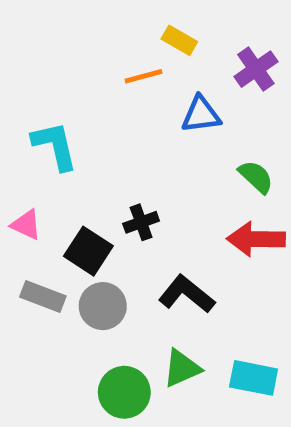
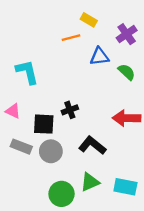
green semicircle: (256, 177) -> (127, 72), moved
black square: (88, 251) -> (44, 124), turned -30

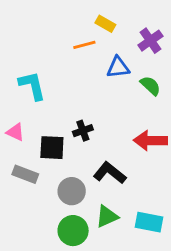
gray circle: (51, 151) -> (72, 191), moved

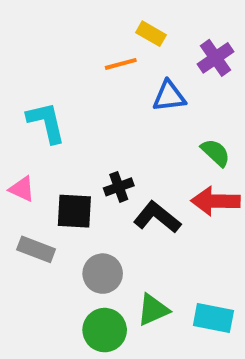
green semicircle: (150, 86) -> (216, 153), moved
black L-shape: (110, 173) -> (157, 217), moved

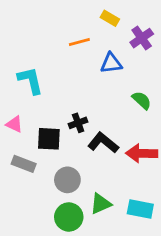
yellow rectangle: (151, 34) -> (110, 18), moved
red arrow: (216, 201) -> (142, 153), moved

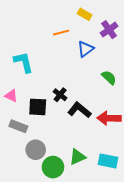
blue triangle: (111, 63) -> (86, 49), turned -30
black cross: (78, 123) -> (60, 95), turned -32
gray circle: (67, 180) -> (36, 150), moved

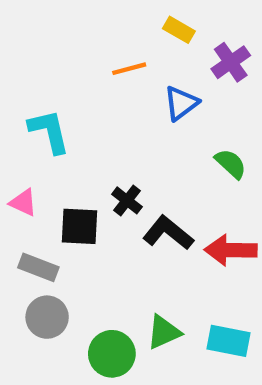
gray circle: (36, 150) -> (47, 317), moved

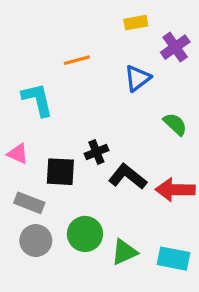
yellow rectangle: (179, 30) -> (136, 23), turned -40
orange line: (129, 69) -> (77, 60), moved
black cross: (127, 200) -> (96, 152), turned 30
green circle: (112, 354) -> (85, 234), moved

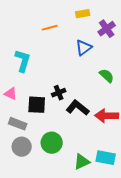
orange line: (77, 60) -> (50, 28), moved
cyan L-shape: (37, 100) -> (23, 61), turned 30
green triangle: (124, 252) -> (82, 162), moved

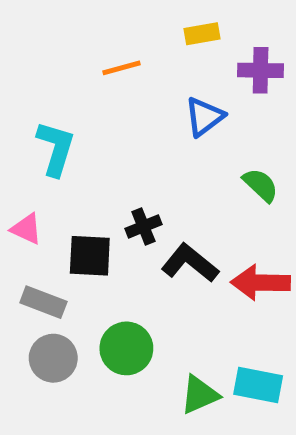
purple cross: (107, 29) -> (261, 70), turned 36

